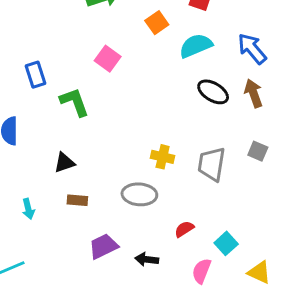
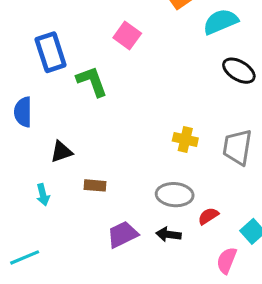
blue rectangle: (36, 75) -> (51, 52), size x1.4
black triangle: (64, 163) -> (61, 152), moved
gray ellipse: (139, 194) -> (175, 195), moved
black arrow: (147, 259) -> (168, 234), moved

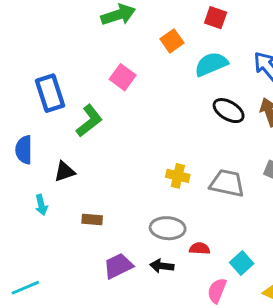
green L-shape: (92, 81) -> (89, 121), turned 72
gray trapezoid: (237, 147) -> (227, 183), turned 93
black triangle: (61, 152) -> (65, 172), moved
cyan arrow: (43, 195) -> (41, 205), moved
red semicircle: (208, 216) -> (200, 248), turned 36

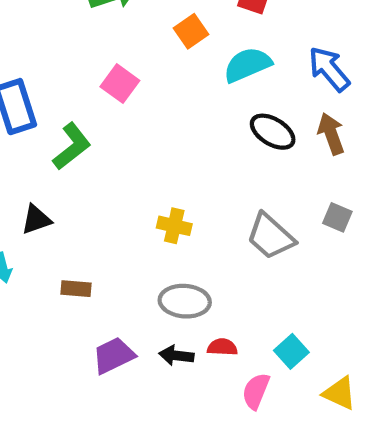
yellow cross: (178, 176) -> (174, 226), moved
gray trapezoid: (227, 183) -> (270, 236), turned -150
red semicircle: (200, 248) -> (222, 347), moved

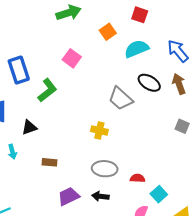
gray trapezoid: (270, 236) -> (121, 99), moved
red semicircle: (222, 347) -> (138, 178), moved

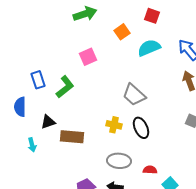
pink square: (72, 58) -> (88, 57), turned 30
blue rectangle: (19, 70) -> (38, 80), moved, size x0.7
black ellipse: (149, 83) -> (141, 128), moved, turned 35
brown rectangle: (49, 162) -> (72, 137), moved, size x1.6

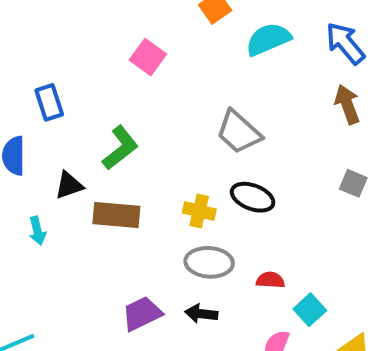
pink square: (88, 57) -> (148, 57), turned -30
green L-shape: (65, 87) -> (120, 148), moved
yellow cross: (114, 125) -> (199, 211), moved
black ellipse: (141, 128) -> (253, 197), turned -45

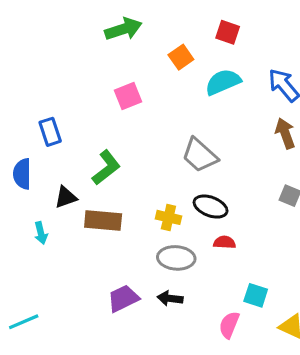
pink square: (148, 57) -> (128, 96), turned 32
red semicircle: (270, 280) -> (225, 242), moved
cyan square: (310, 310) -> (256, 295), turned -30

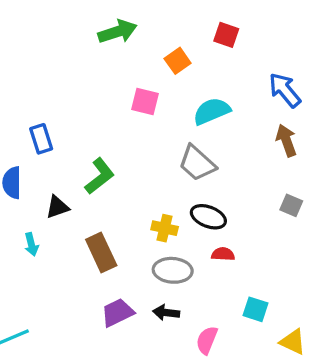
cyan semicircle: (223, 82) -> (212, 111), moved
pink square: (128, 96) -> (145, 101), moved, turned 36
brown rectangle: (103, 221) -> (101, 252), moved, turned 60
pink semicircle: (229, 325) -> (207, 340), moved

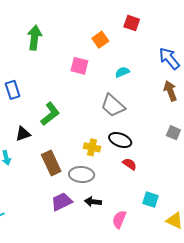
green arrow: (117, 32) -> (35, 38), moved, turned -65
cyan semicircle: (212, 111) -> (122, 72), size x0.6
red semicircle: (223, 254) -> (130, 164), turned 32
gray ellipse: (173, 270) -> (82, 175), moved

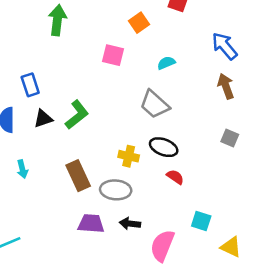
black triangle: (23, 134) -> (43, 119), moved
purple trapezoid: (62, 202) -> (91, 224), turned 30
pink semicircle: (119, 219) -> (162, 246), size x1.4

